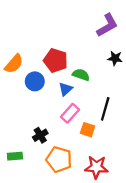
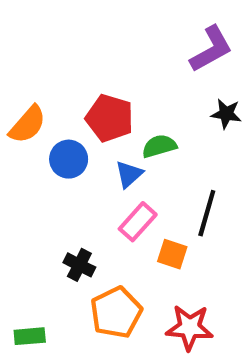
green semicircle: (81, 75) -> (159, 146), turned -35
black cross: (40, 135) -> (79, 265), turned -32
green rectangle: (15, 156) -> (30, 336), moved
orange pentagon: (59, 159) -> (116, 312), turned 30

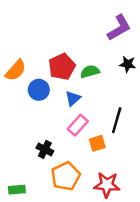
red pentagon: (110, 118) -> (62, 67), turned 30
green semicircle: (159, 146) -> (90, 72), moved
orange square: (172, 254) -> (97, 143), turned -35

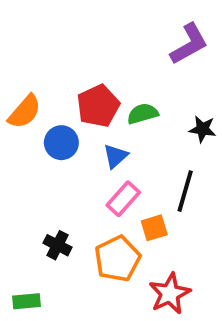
black star: (128, 64) -> (203, 129), moved
black cross: (45, 149) -> (57, 245), moved
orange pentagon: (66, 176) -> (117, 259), moved
red star: (107, 185) -> (170, 294), turned -30

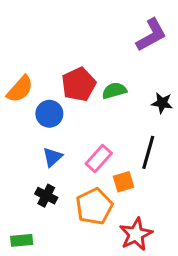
blue triangle: (116, 156) -> (52, 157), moved

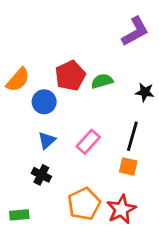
orange square: (124, 182) -> (128, 167), moved, turned 30
orange pentagon: (94, 206) -> (84, 204), moved

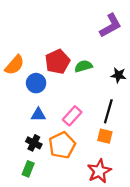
blue triangle: (47, 140) -> (38, 115), turned 42
orange pentagon: (84, 204) -> (62, 145), moved
green rectangle: (19, 215) -> (28, 169), moved, turned -63

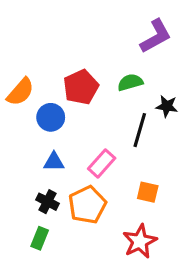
green semicircle: (83, 66) -> (130, 82), moved
black line: (108, 111) -> (140, 130), moved

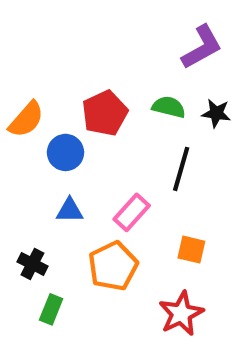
green semicircle: (130, 82) -> (169, 107), turned 30
black star: (167, 106) -> (216, 113), moved
black cross: (48, 202) -> (32, 264), moved

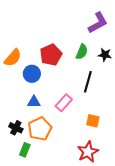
green semicircle: (169, 107) -> (82, 52), turned 98
orange pentagon: (113, 266) -> (40, 129), moved

